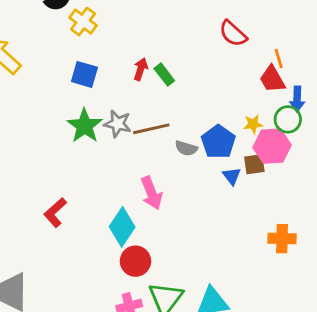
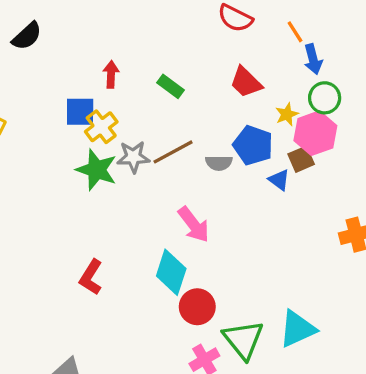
yellow cross: (83, 22) -> (101, 127), moved, turned 32
red arrow: (141, 69) -> (111, 74), moved
red trapezoid: (272, 79) -> (246, 82), moved
blue arrow: (297, 99) -> (313, 59), moved

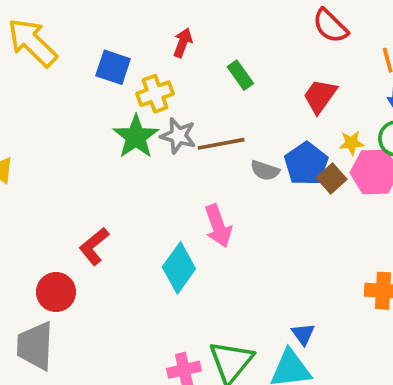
red trapezoid: (246, 82) -> (320, 96), turned 63
blue square: (80, 112) -> (113, 67), moved
brown square: (301, 159) -> (332, 179), moved, turned -36
blue triangle: (279, 180) -> (303, 334), moved
red circle: (197, 307) -> (56, 292), moved

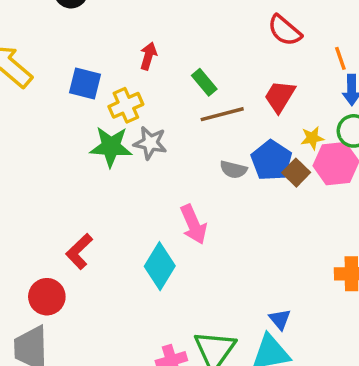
green star: (136, 137) -> (111, 147), turned -30
brown line: (221, 144) -> (222, 114), moved

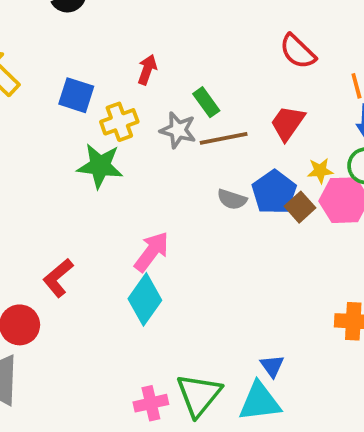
gray star: (150, 143) -> (178, 130), moved
pink arrow: (194, 224) -> (152, 252), moved, turned -123

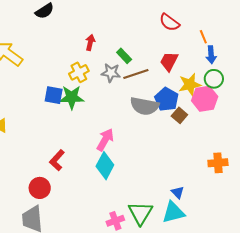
blue square: (76, 95) -> (54, 95), moved
yellow star: (320, 171) -> (190, 85), size x1.6
gray semicircle: (232, 199) -> (145, 106), size x1.8
brown square: (300, 207) -> (179, 115), moved

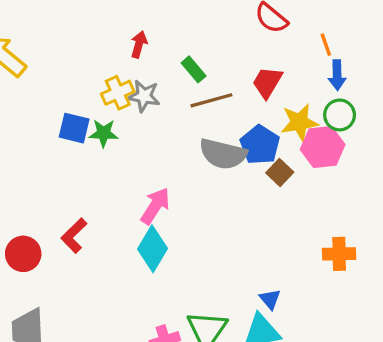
gray star: (111, 73) -> (144, 96), moved
green star: (72, 97) -> (104, 133), size x0.7
red circle: (40, 188) -> (23, 254), moved

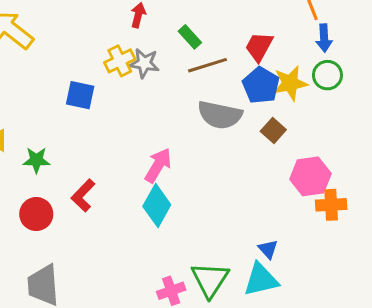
green star: (104, 133) -> (36, 160), moved
blue pentagon: (260, 145) -> (261, 85), moved
pink hexagon: (323, 147) -> (310, 176), moved

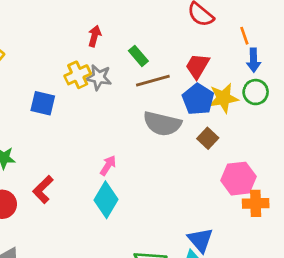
pink arrow: (158, 165) -> (108, 165), size x0.7
blue triangle: (268, 249) -> (200, 240), size x1.5

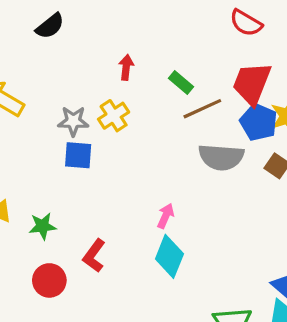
red trapezoid: (197, 66) -> (252, 84), size x1.4
gray star: (99, 77) -> (73, 121), moved

